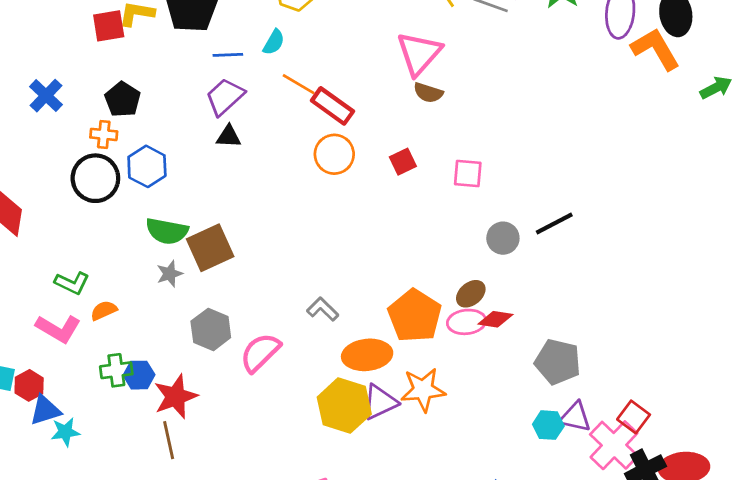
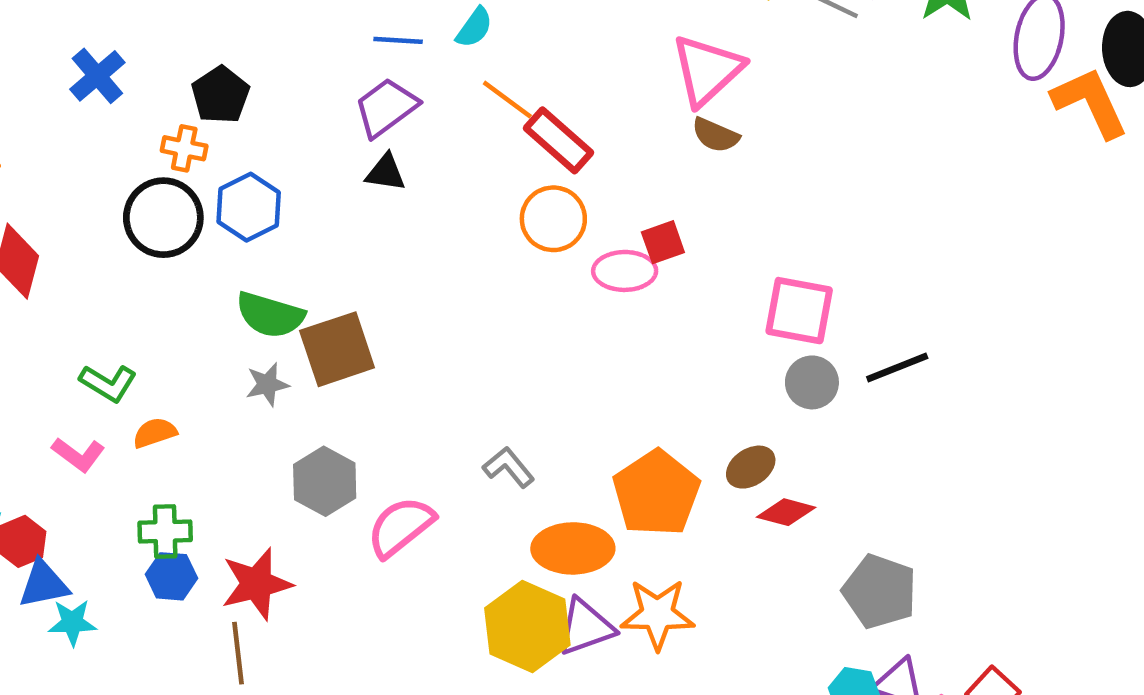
pink square: (468, 174) -> (799, 311), moved, size x1.4
pink ellipse: (467, 322) -> (625, 271), moved
pink L-shape: (58, 329) -> (78, 454), size x0.7
blue hexagon: (139, 375) -> (171, 576), moved

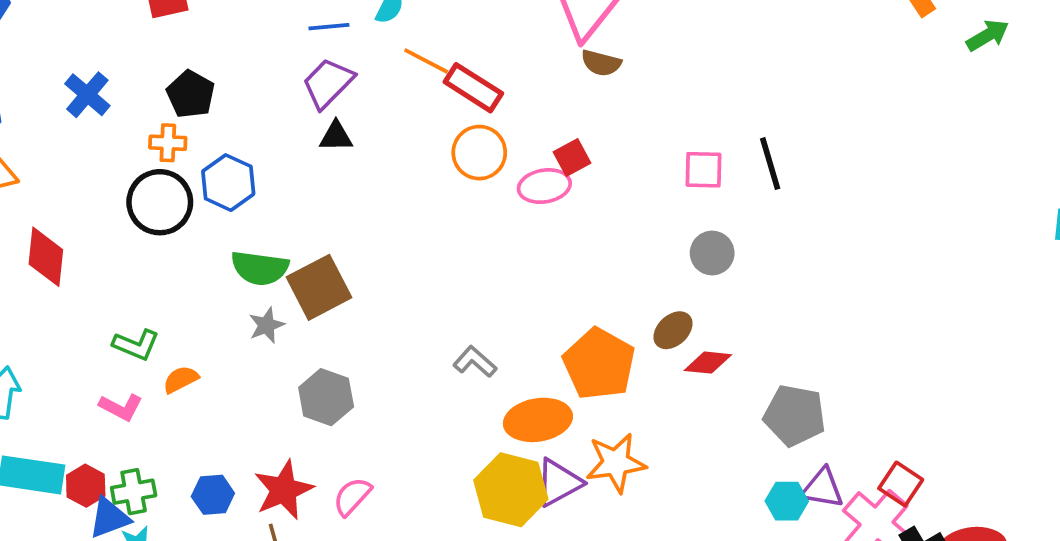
pink square: (799, 311) -> (703, 170), moved, size x0.7
black line: (897, 367) -> (770, 164), moved, turned -76
pink semicircle: (400, 527) -> (352, 497), moved, size x0.7
green cross: (165, 531) -> (134, 492), moved

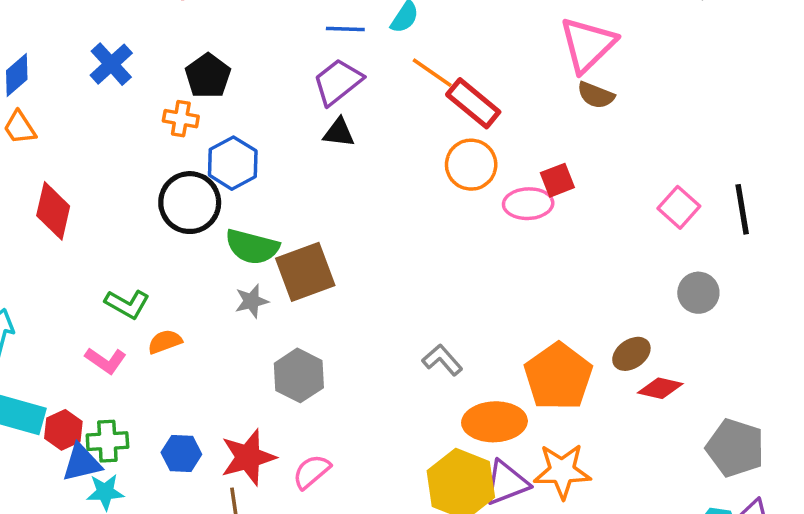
pink square: (703, 170) -> (679, 207), turned 33
black circle: (160, 202) -> (190, 203), moved
gray circle: (712, 253) -> (698, 293), moved

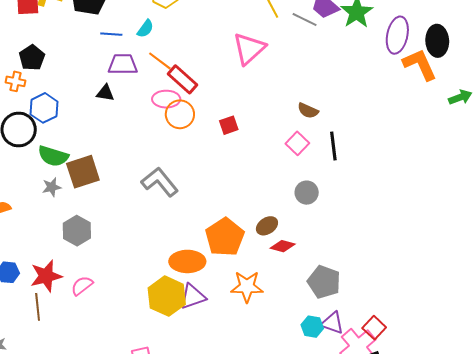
purple trapezoid: (338, 82) -> (123, 64), moved, turned 36
brown semicircle: (596, 95) -> (308, 111), moved
pink ellipse: (528, 204) -> (166, 99), moved
gray L-shape: (442, 360) -> (160, 182), moved, size x1.6
orange star: (562, 471) -> (247, 287), moved

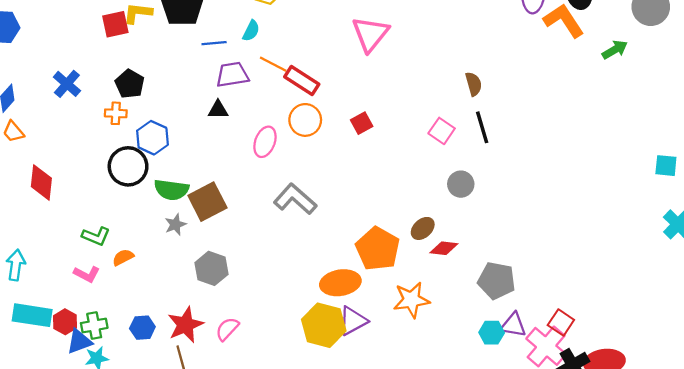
pink ellipse: (166, 99) -> (265, 142), moved, turned -60
brown semicircle: (308, 111) -> (474, 84), moved, turned -120

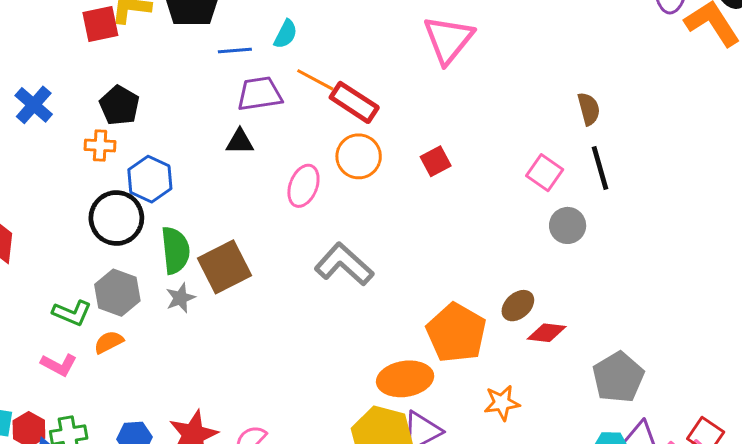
gray circle: (461, 184) -> (568, 225), moved
green semicircle: (171, 190) -> (175, 250), turned -104
gray hexagon: (211, 268) -> (117, 293), moved
gray pentagon: (497, 281) -> (618, 377), turned 30
orange star: (411, 300) -> (502, 403), size x0.7

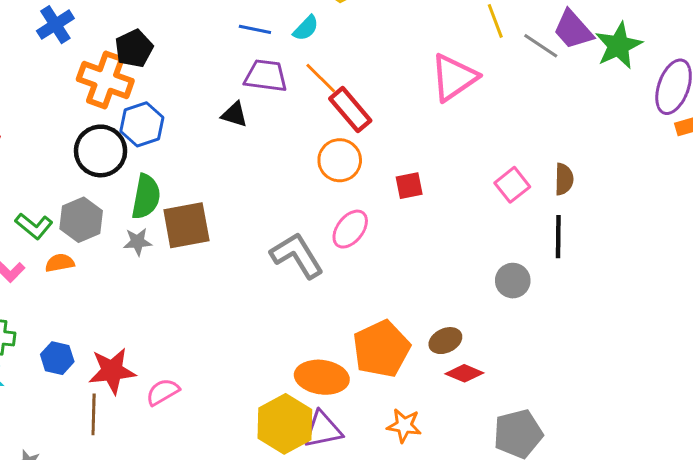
orange cross: (100, 146) -> (105, 80), size x1.8
pink square: (545, 173) -> (512, 185), moved
pink ellipse: (303, 186) -> (350, 229), moved

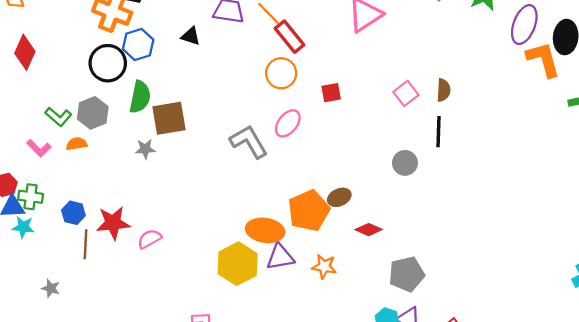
black triangle: (235, 114) -> (191, 36), moved
gray star: (138, 242) -> (145, 149), moved
brown ellipse: (445, 341) -> (339, 197), moved
brown line: (94, 414) -> (86, 244), moved
purple triangle: (323, 430) -> (280, 257), moved

